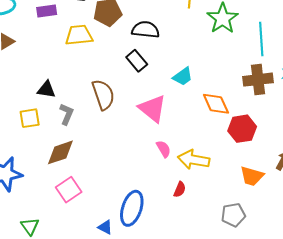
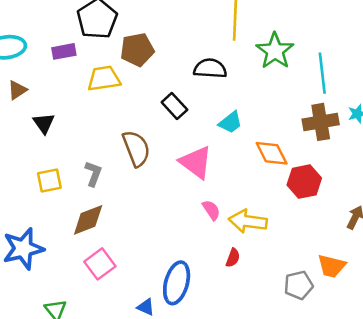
black semicircle: (146, 30) -> (210, 69), moved
black triangle: (46, 90) -> (44, 123), moved, turned 48
orange trapezoid: (252, 176) -> (332, 266), moved

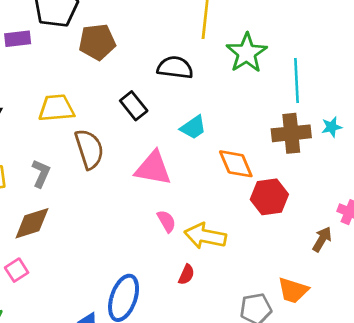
yellow trapezoid: (104, 79) -> (56, 108), moved
pink triangle: (196, 162) -> (153, 168), turned -30
pink square: (100, 264) -> (17, 270), moved, size x0.7

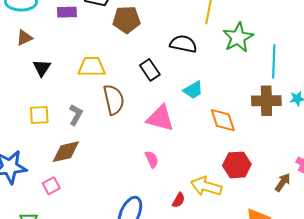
red hexagon: (269, 197) -> (237, 165), moved
pink semicircle: (166, 221) -> (152, 159), moved
yellow arrow: (205, 236) -> (206, 186), moved

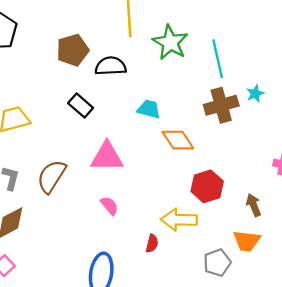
brown pentagon: (126, 20) -> (73, 50), moved
cyan trapezoid: (193, 90) -> (149, 109), moved, turned -120
brown semicircle: (114, 100) -> (51, 176), moved, turned -120
brown arrow: (283, 182) -> (254, 205), moved, turned -42

